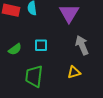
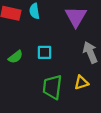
green trapezoid: (34, 76) -> (52, 87), moved

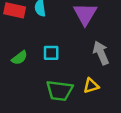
green trapezoid: (52, 87) -> (60, 91), turned -90

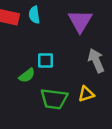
green semicircle: (19, 58) -> (27, 75), moved

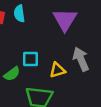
yellow triangle: (86, 94) -> (58, 70), moved

